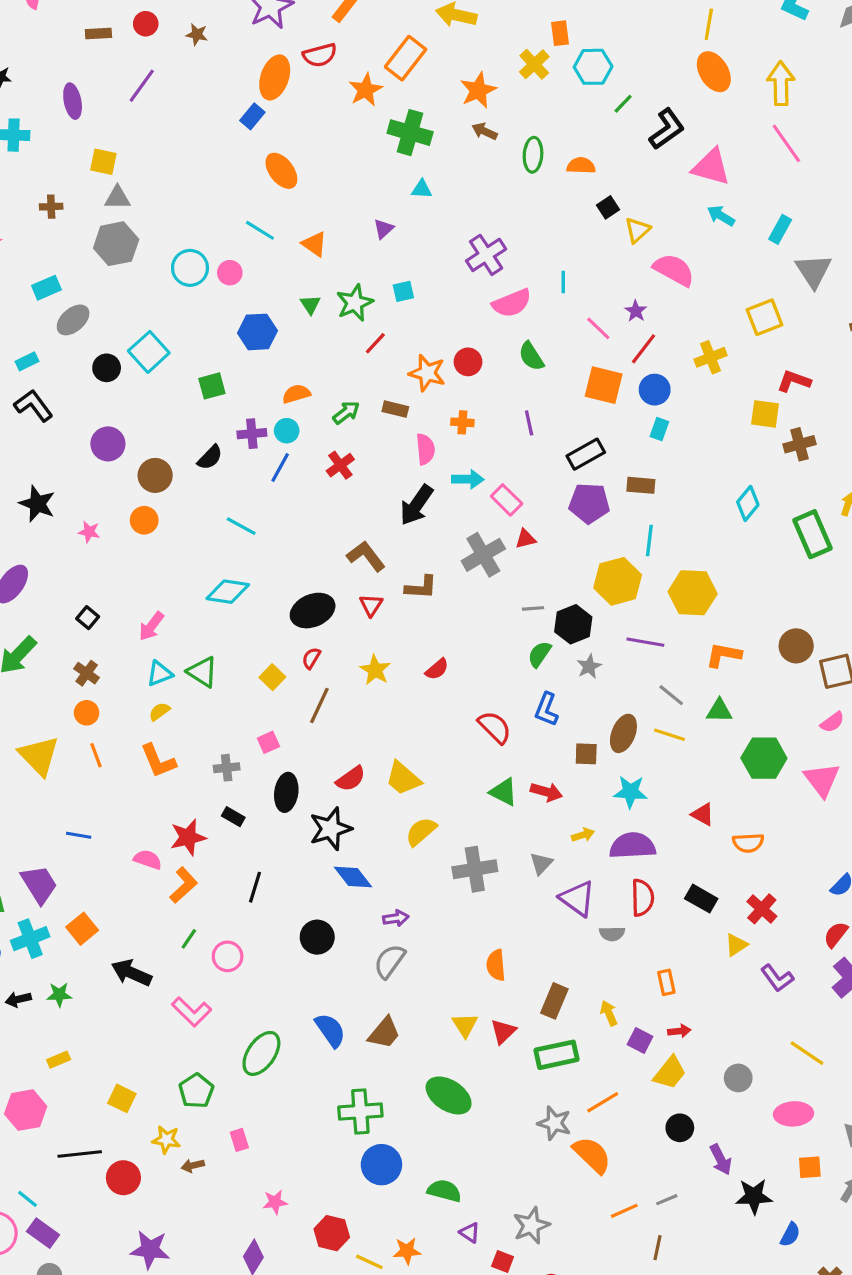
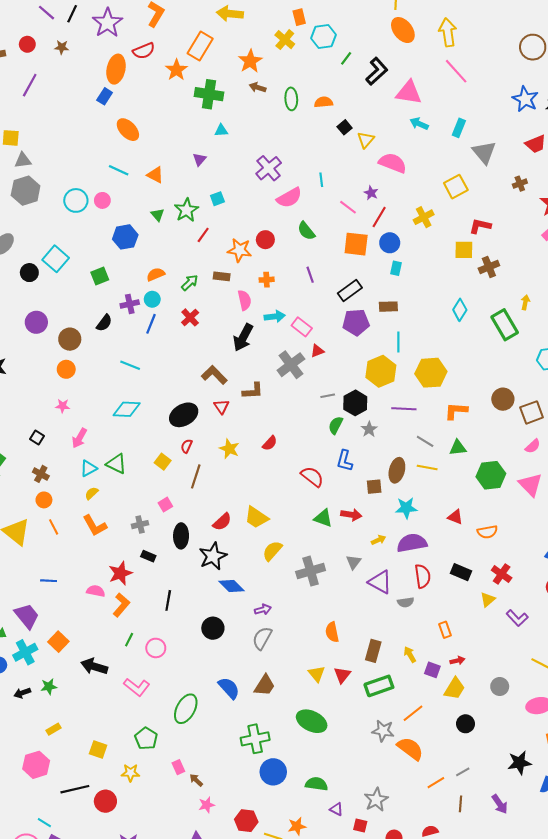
pink star: (89, 532) -> (63, 406), moved
purple arrow: (721, 1160) -> (500, 804), moved
brown arrow: (193, 1166) -> (196, 780), moved, turned 64

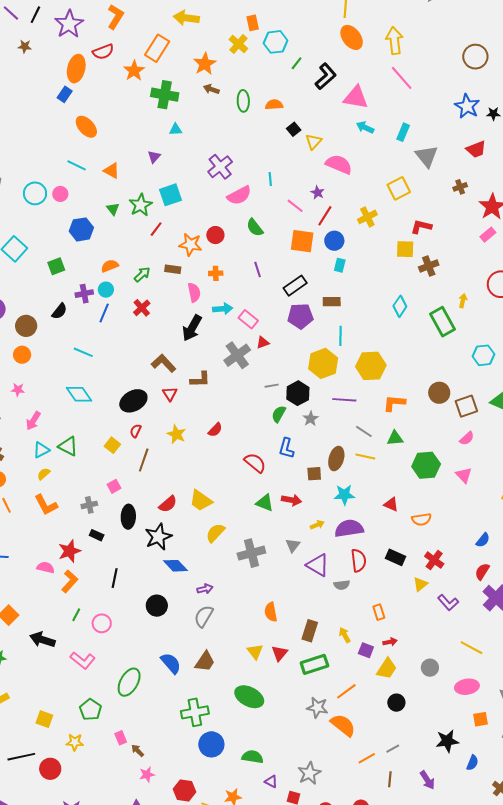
cyan square: (217, 199) -> (170, 195), size x1.6
cyan diamond: (127, 409) -> (79, 394), turned 52
pink triangle: (531, 485) -> (464, 475), size x0.7

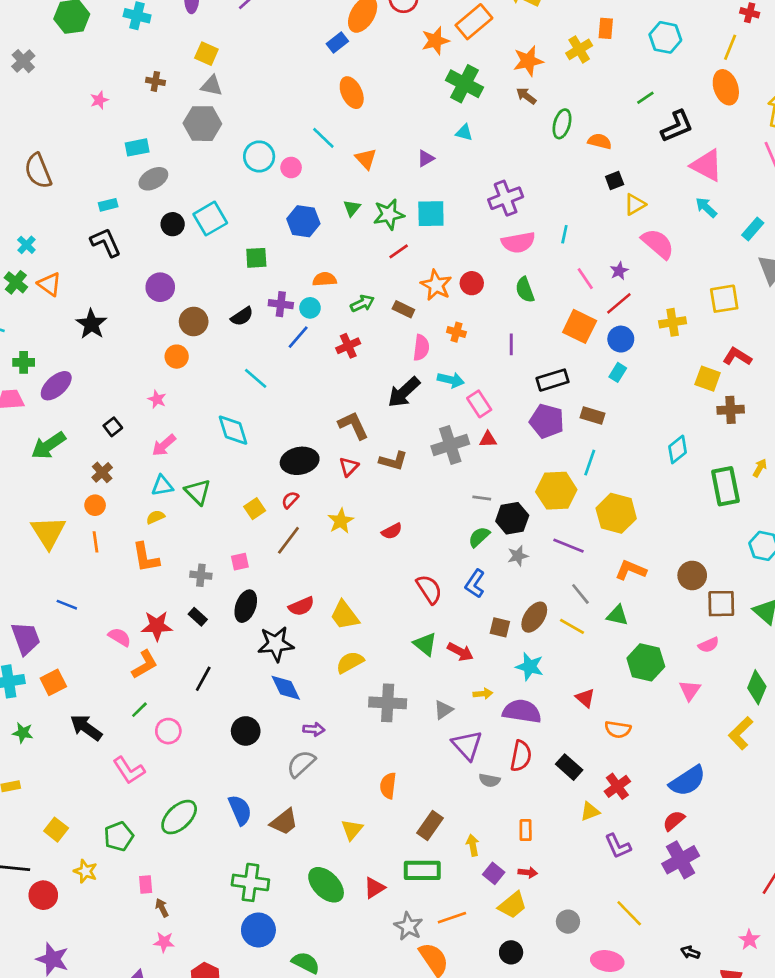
cyan hexagon: (275, 42) -> (665, 37), moved
blue semicircle: (483, 540) -> (688, 781), size x1.8
red triangle: (280, 653) -> (374, 888), moved

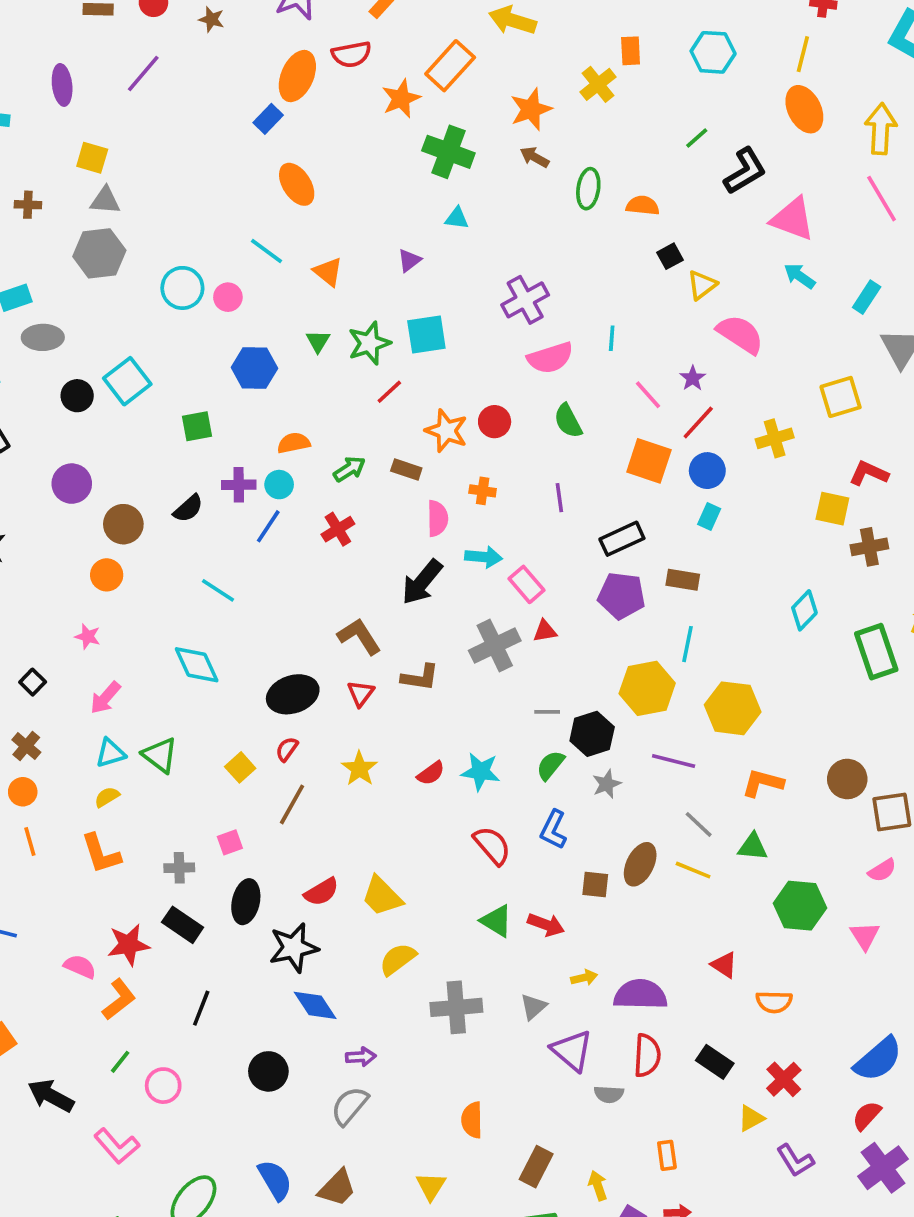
gray ellipse: (153, 179) -> (43, 337), turned 36
black rectangle: (198, 617) -> (183, 925), size x1.5
cyan star: (530, 667) -> (480, 772), moved

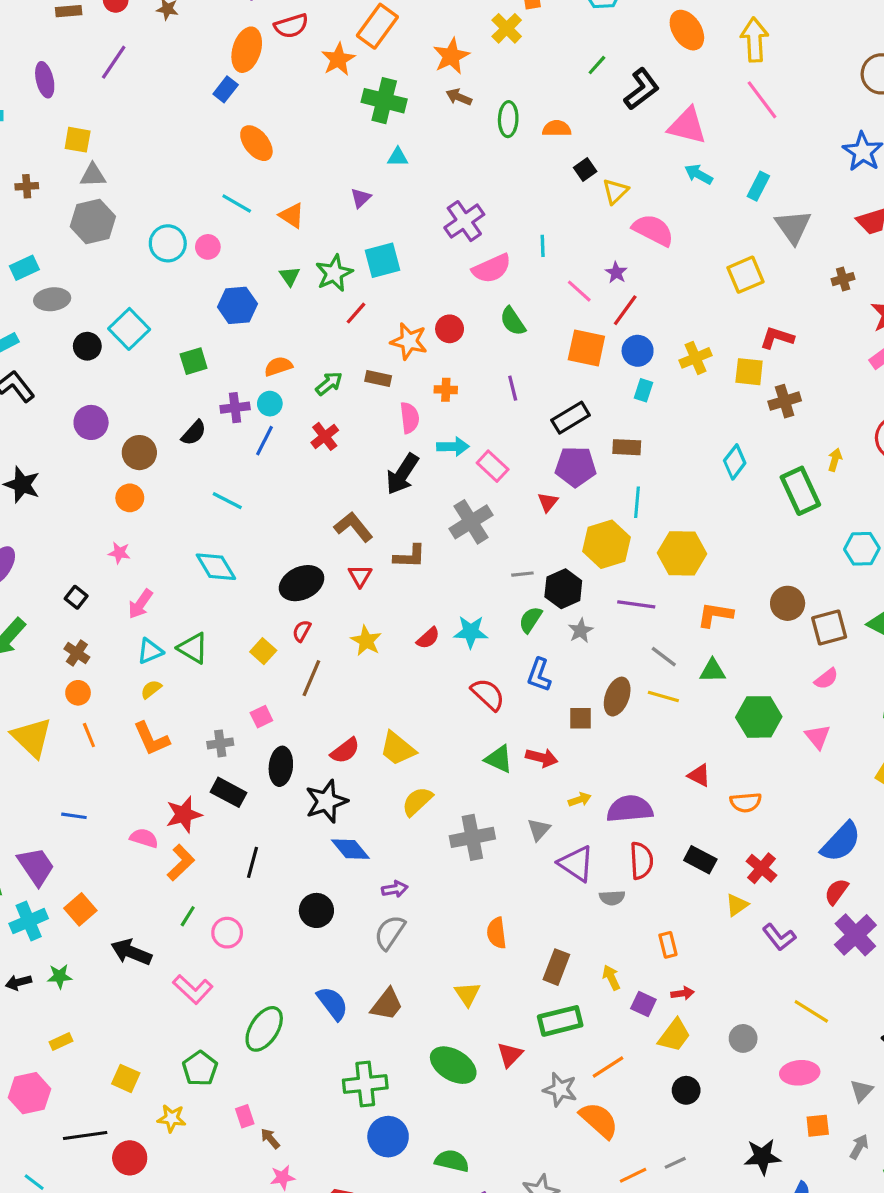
yellow cross: (775, 438) -> (695, 358), moved
red triangle: (545, 631) -> (548, 502), moved, turned -35

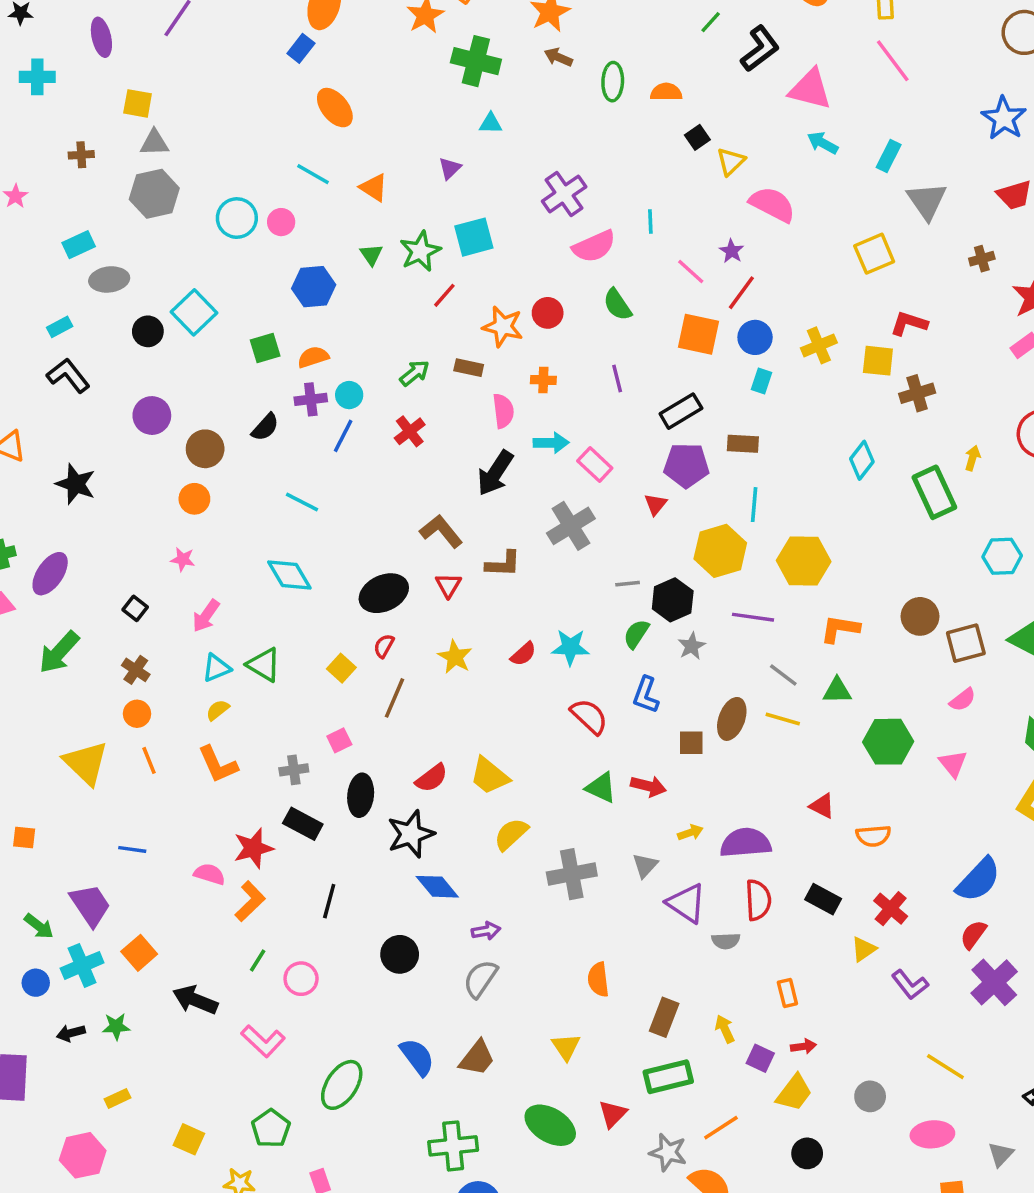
orange semicircle: (278, 366) -> (313, 357), moved

